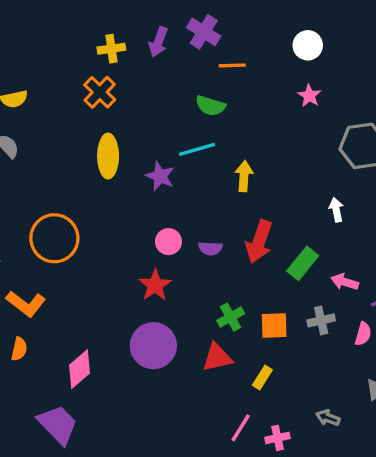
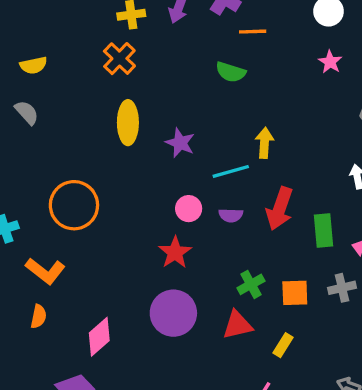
cyan line: (197, 149) -> (231, 171), moved
green rectangle: (303, 263) -> (323, 230), turned -44

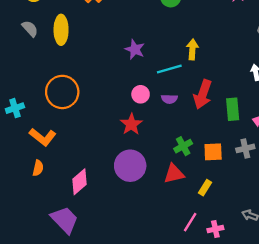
yellow ellipse: (128, 123) -> (61, 30), moved

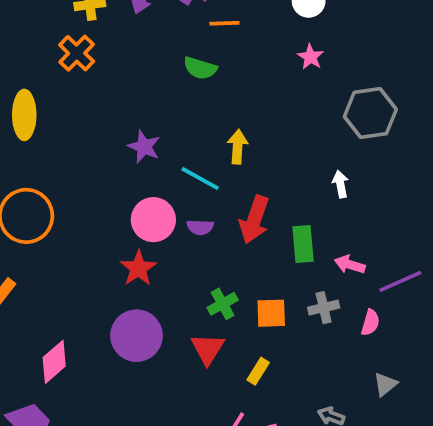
cyan line: (169, 69) -> (200, 179), turned 45
pink circle: (141, 94) -> (153, 220), size x1.5
red triangle: (174, 174) -> (208, 349), turned -45

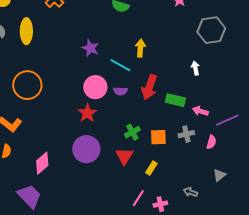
green rectangle: (303, 244) -> (175, 100), turned -72

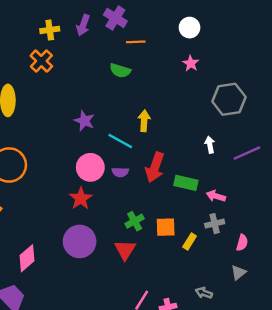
purple line: (227, 120) -> (247, 153), moved
gray cross: (186, 134) -> (215, 224), moved
pink semicircle: (211, 142) -> (242, 243), moved
yellow rectangle: (151, 168) -> (190, 241), moved

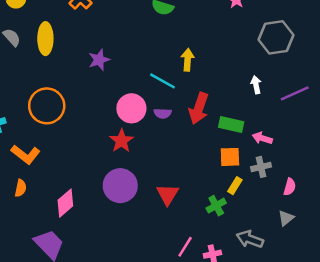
purple star: (84, 121) -> (99, 60), moved, turned 30
green cross: (135, 221) -> (216, 206), moved
orange square: (166, 227) -> (230, 157), moved
gray arrow: (204, 293) -> (250, 239), size x1.5

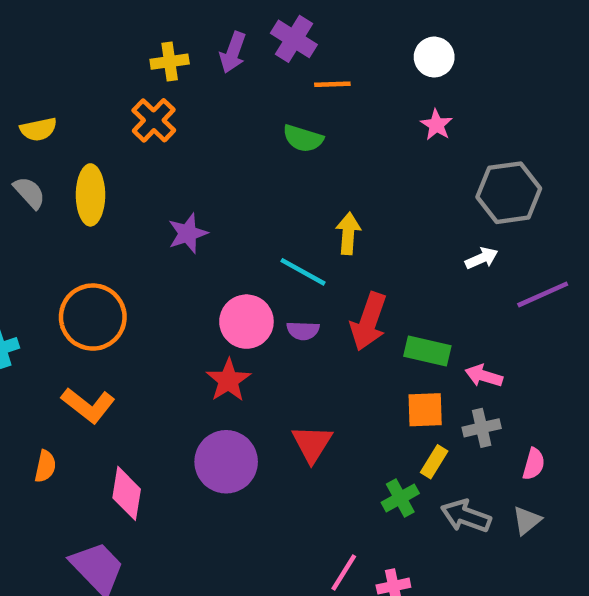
white arrow: (256, 85) -> (482, 258), moved, turned 77
orange L-shape: (26, 154) -> (88, 405), moved
red triangle: (168, 194) -> (312, 444), moved
pink diamond: (65, 203) -> (127, 493), turned -40
gray arrow: (250, 239) -> (466, 516), moved

